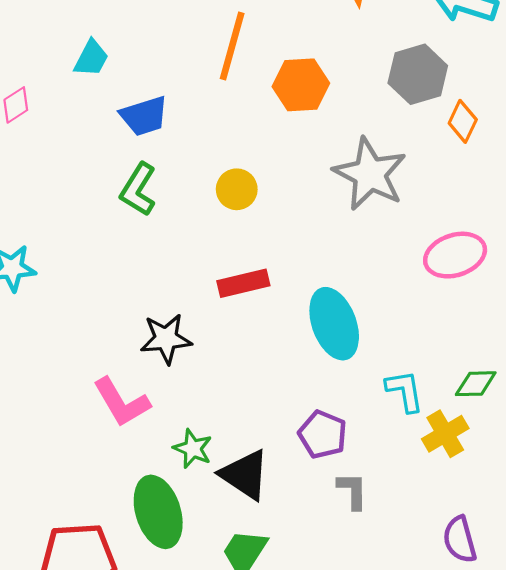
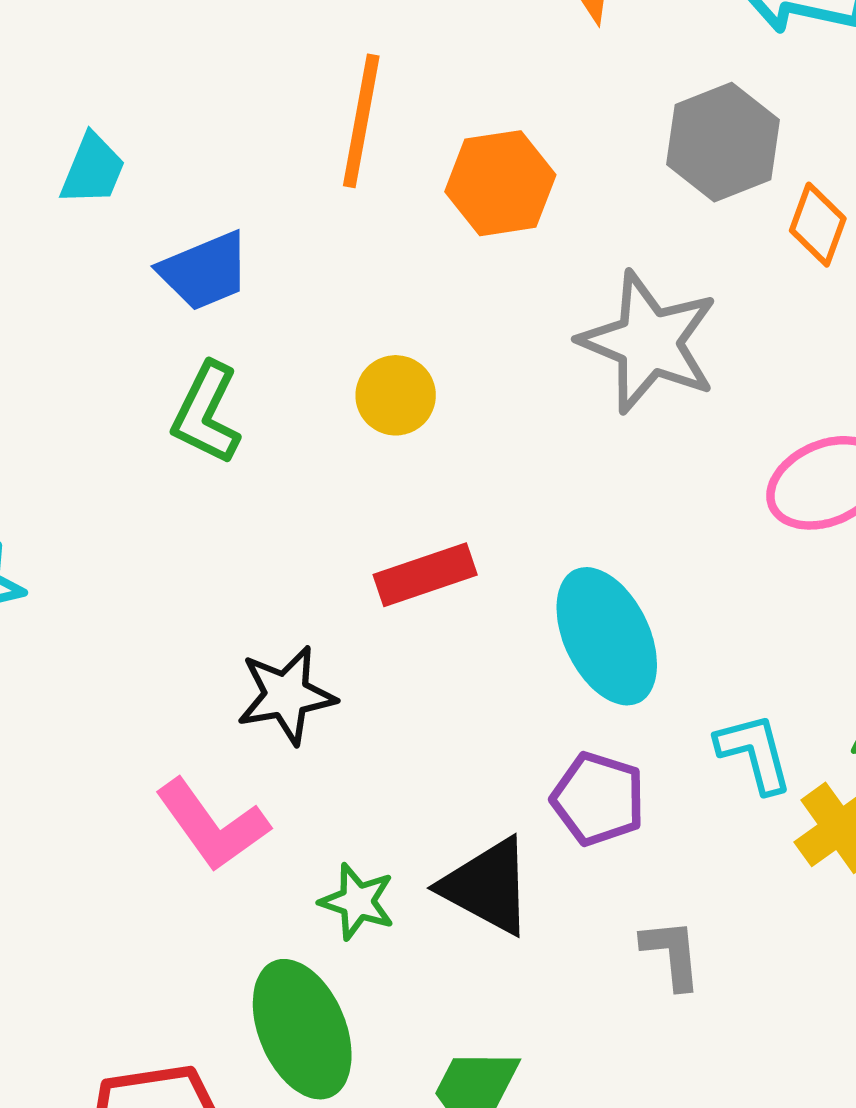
purple pentagon: (323, 435) -> (598, 799), moved
black triangle: (245, 475) -> (487, 886), moved

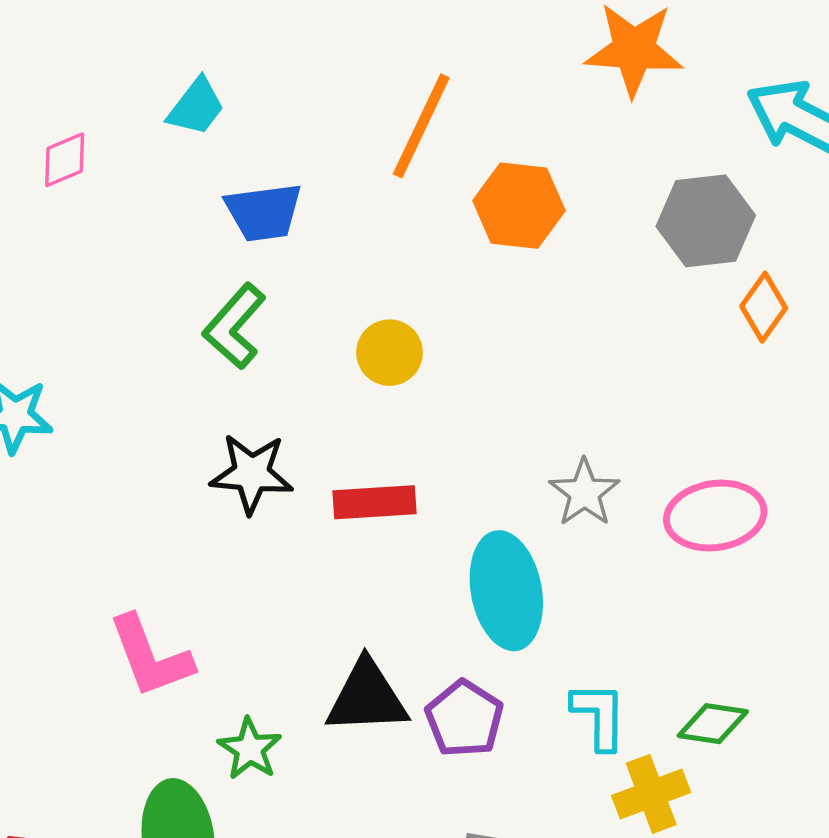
gray star: (649, 342) -> (584, 493), moved, size x0.6
black star: (286, 695) -> (252, 474), moved
black triangle: (487, 886) -> (367, 697), moved, turned -46

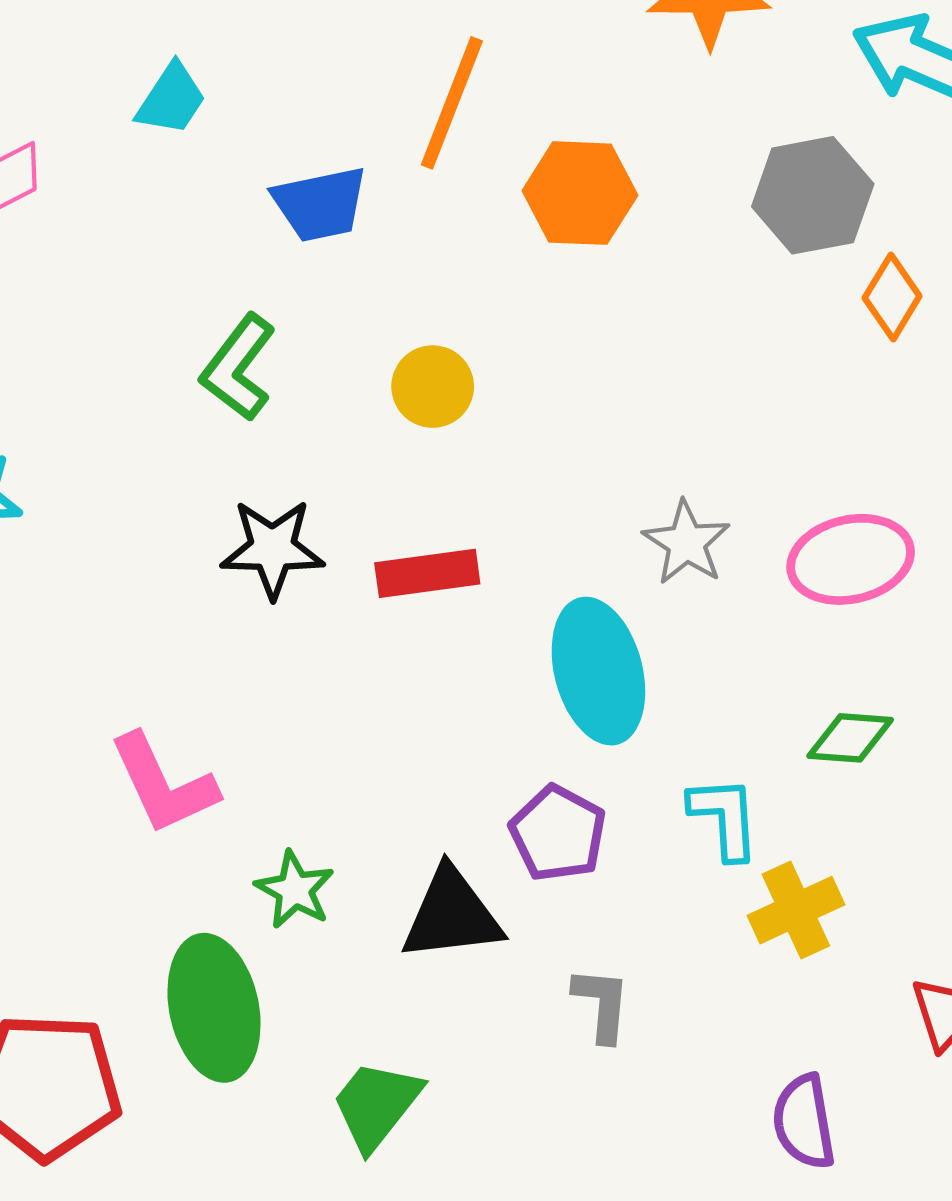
blue trapezoid: (264, 212) -> (320, 204), moved
black triangle: (367, 697) -> (452, 915), moved
green diamond: (713, 724) -> (850, 738), moved

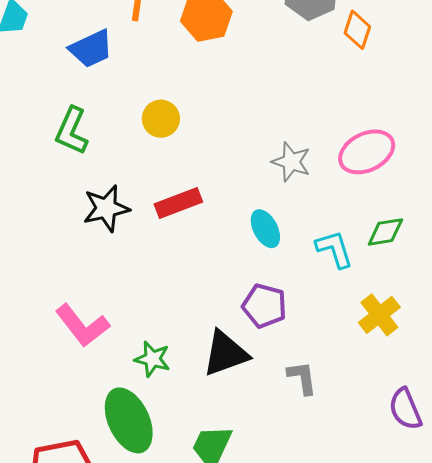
cyan ellipse: (598, 671) -> (265, 229), size x0.6
cyan L-shape: (725, 818) -> (334, 249), moved

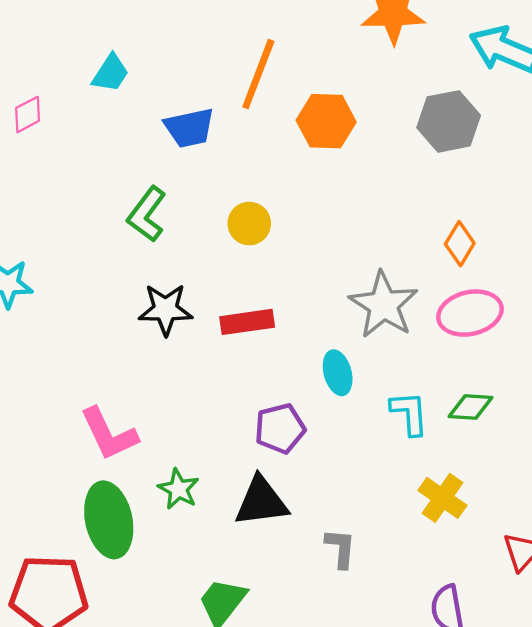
orange diamond: (357, 30) -> (460, 244), moved
gray star: (291, 162) -> (383, 305), size x1.5
purple pentagon: (264, 306) -> (280, 428), moved, turned 30
yellow cross: (379, 315) -> (442, 498), turned -30
green ellipse: (129, 420) -> (109, 520), moved

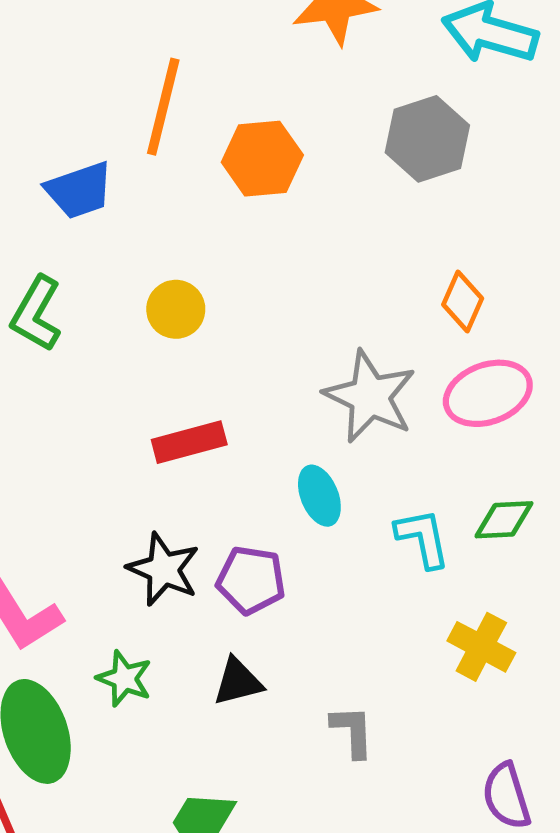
black star: (165, 309) -> (163, 569), moved, turned 30
purple pentagon: (280, 428) -> (251, 580), turned 30
black triangle: (261, 502) -> (238, 682), size x0.7

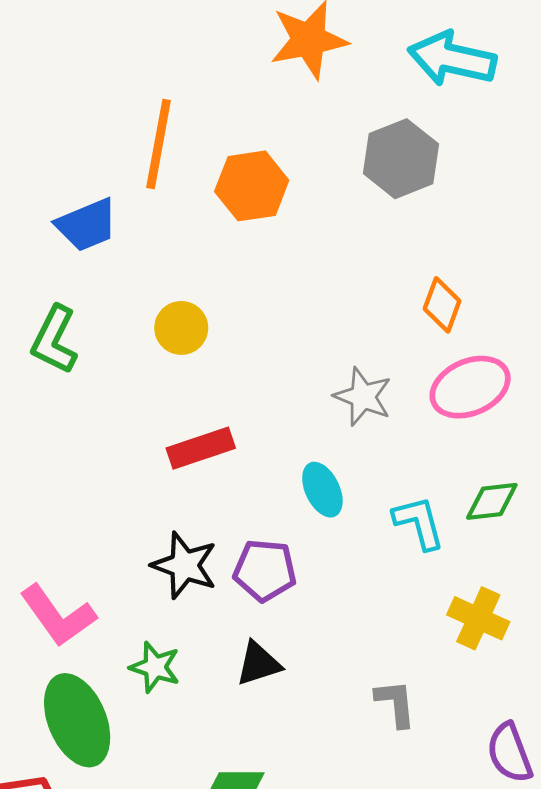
gray star: (370, 397) -> (363, 397), size x0.7
gray L-shape: (352, 731) -> (396, 703), moved

